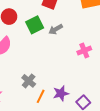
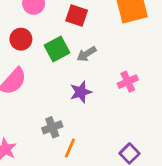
gray cross: (29, 81) -> (52, 127), turned 32
purple star: (61, 93) -> (81, 92), moved

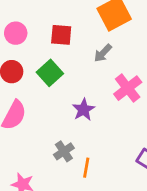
gray arrow: (87, 54) -> (103, 53), moved
pink cross: (128, 82) -> (128, 88), size x1.4

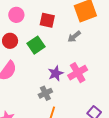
pink cross: (128, 88) -> (78, 73), moved
gray cross: (64, 151) -> (45, 93), moved

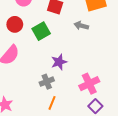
gray arrow: (74, 37) -> (81, 26), turned 48
pink cross: (78, 73) -> (89, 84), moved

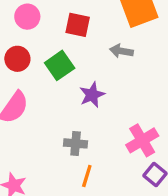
purple star: (59, 62) -> (92, 95), moved
gray cross: (47, 82) -> (76, 143), turned 32

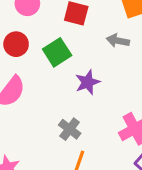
gray cross: (76, 143) -> (70, 129), turned 30

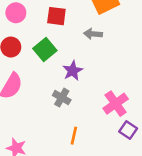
gray cross: (70, 129) -> (62, 98), moved

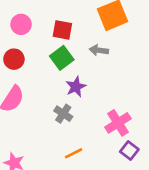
green square: (45, 49) -> (62, 58), moved
orange line: (74, 136) -> (74, 153), turned 48

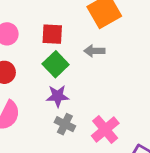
purple star: (76, 87) -> (58, 96), moved, turned 30
pink cross: (118, 123) -> (105, 129), moved

